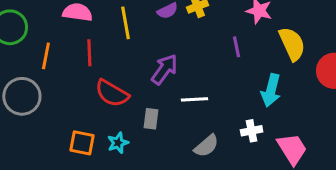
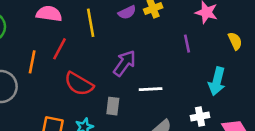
yellow semicircle: (292, 44) -> (235, 41), size x0.6
red line: (89, 53) -> (59, 49), turned 30
orange line: (46, 56) -> (32, 62), moved

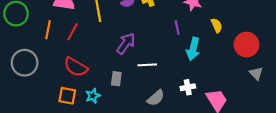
orange line: (32, 62) -> (48, 30), moved
cyan arrow: (217, 81) -> (193, 49), moved
red semicircle: (79, 84) -> (76, 67), moved

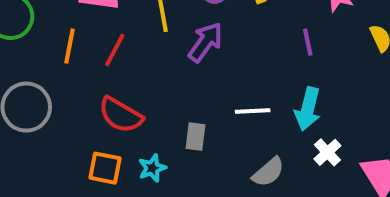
purple arrow: (126, 44) -> (205, 42), moved
cyan arrow: (193, 49) -> (308, 109), moved
white cross: (188, 87) -> (327, 152), turned -32

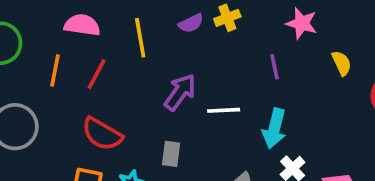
purple arrow: (205, 42) -> (180, 92), moved
white line: (253, 111) -> (224, 110), moved

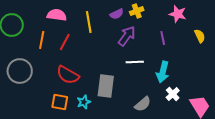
purple arrow: (180, 92) -> (127, 36), moved
gray rectangle: (171, 154) -> (106, 86), size x1.6

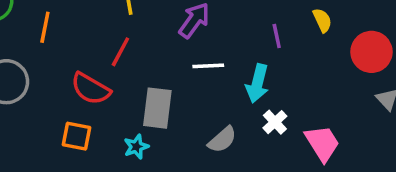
purple line: (163, 38) -> (277, 36), moved
red line: (65, 42) -> (120, 52), moved
cyan star: (84, 102) -> (136, 147), moved

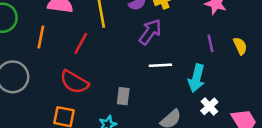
yellow semicircle: (322, 20) -> (240, 46), moved
red line: (120, 52) -> (81, 43), moved
gray rectangle: (157, 108) -> (123, 96), size x0.6

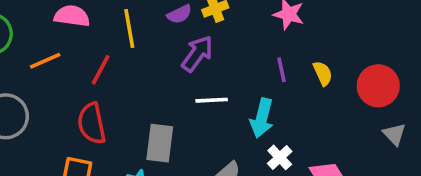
orange line: (41, 37) -> (45, 61), turned 55
red semicircle: (74, 82) -> (92, 123), turned 48
gray rectangle: (123, 96) -> (160, 143), size x1.5

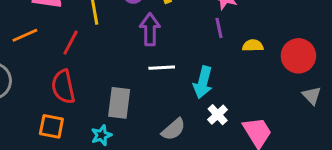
purple arrow: (197, 54) -> (150, 29), turned -36
purple line: (282, 70) -> (219, 28), moved
yellow semicircle: (323, 73) -> (253, 46), turned -66

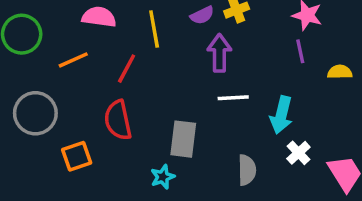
orange square: (51, 126) -> (77, 156), moved, turned -30
gray semicircle: (173, 129) -> (247, 170), turned -50

